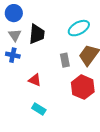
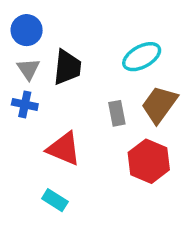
red triangle: (35, 80) -> (64, 149), size x1.5
cyan rectangle: (39, 109) -> (55, 200), moved

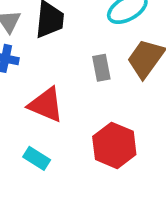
red hexagon: (149, 161) -> (114, 145), moved

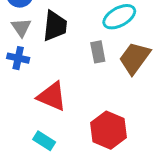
gray rectangle: (101, 68) -> (98, 52), moved

